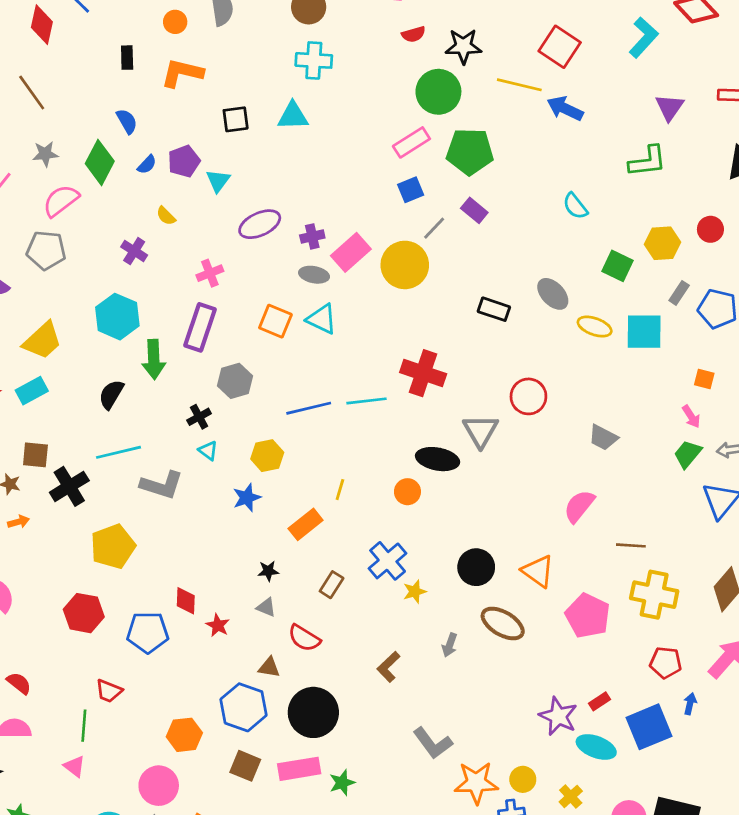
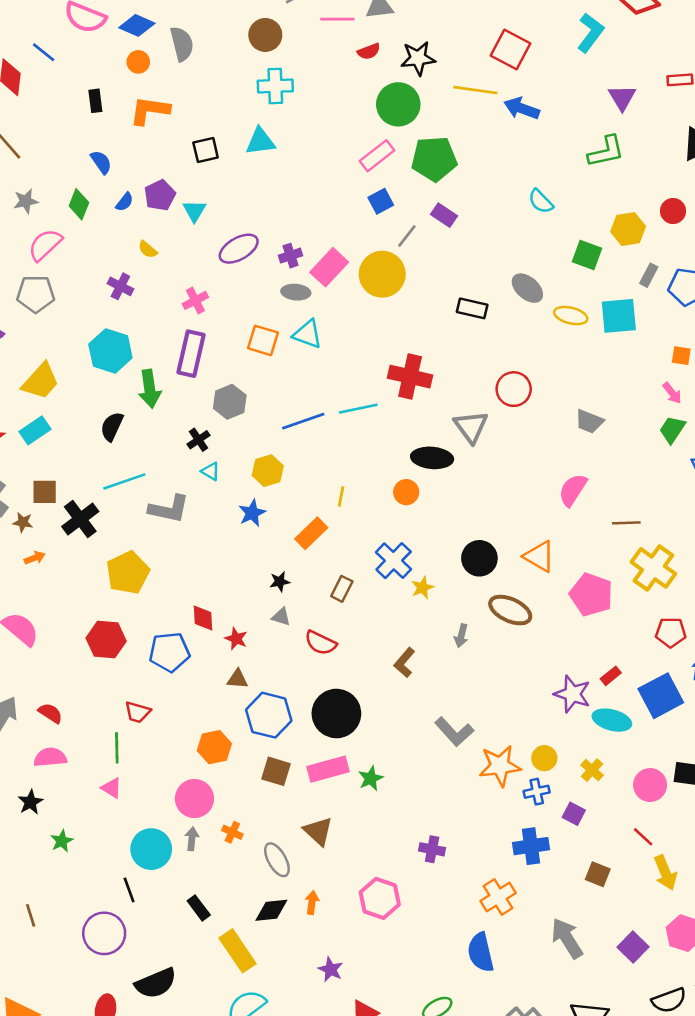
green diamond: (100, 162) -> (79, 204), size x0.7
yellow cross: (654, 595) -> (653, 568), turned 30
brown triangle: (269, 667) -> (237, 679), moved

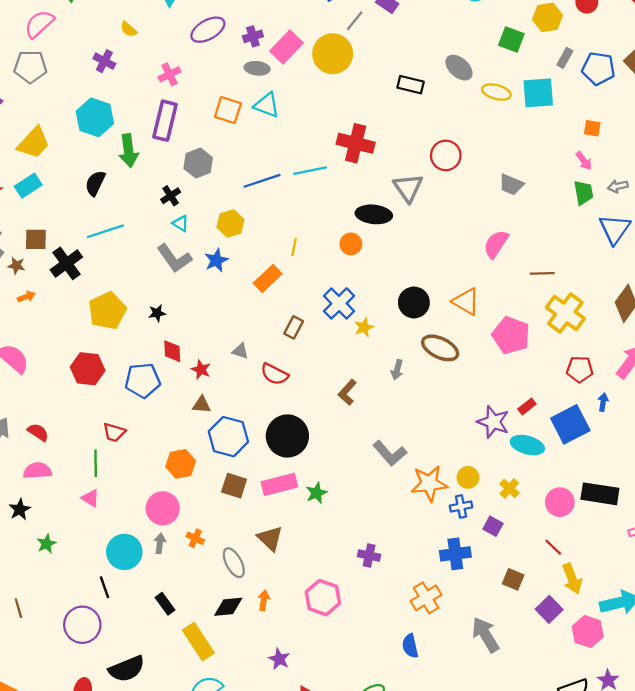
green trapezoid: (672, 429) -> (583, 193), turned 135
gray L-shape: (169, 509) -> (174, 258), moved, turned 42
black star: (280, 582) -> (157, 313), moved
purple square: (633, 947) -> (549, 609), moved
blue semicircle: (481, 952) -> (410, 646), size x0.7

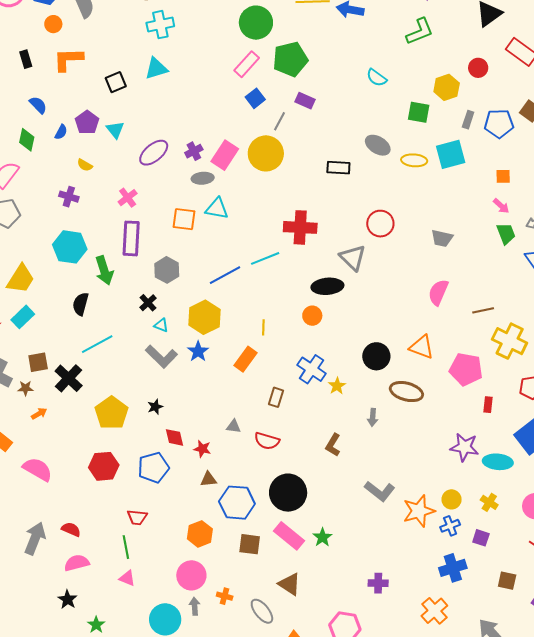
yellow hexagon: (231, 224) -> (204, 317), size x1.4
red rectangle: (527, 406) -> (488, 405), moved, turned -35
pink rectangle: (279, 484) -> (289, 536), turned 64

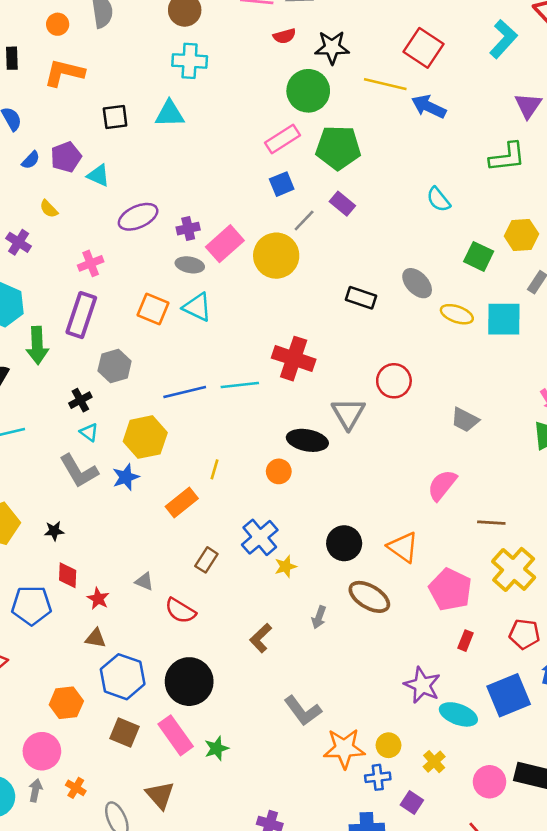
cyan triangle: (115, 130) -> (98, 175), turned -42

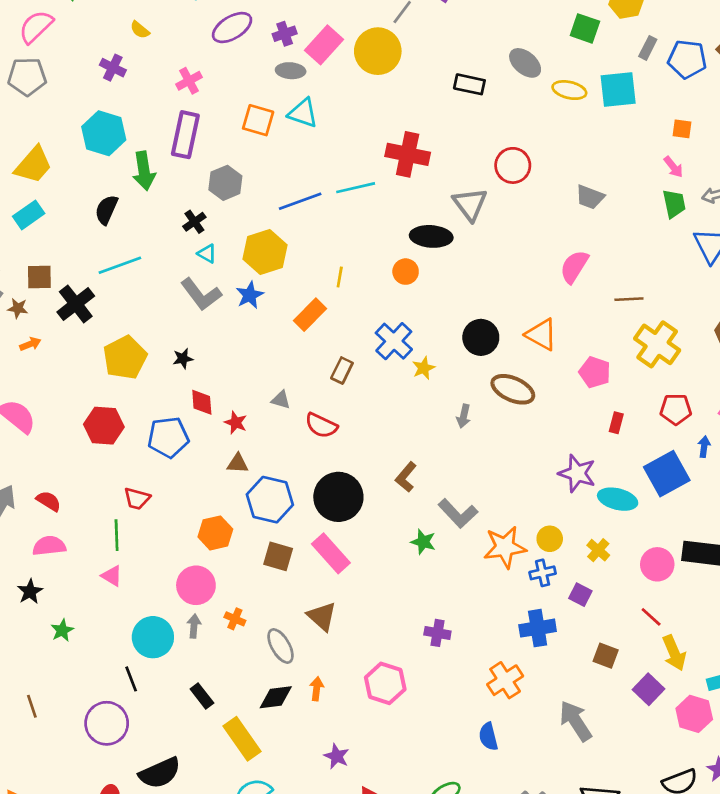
pink pentagon: (450, 589) -> (595, 372), size x0.7
brown L-shape: (261, 638) -> (406, 477), moved
green star: (216, 748) -> (423, 542), moved, turned -30

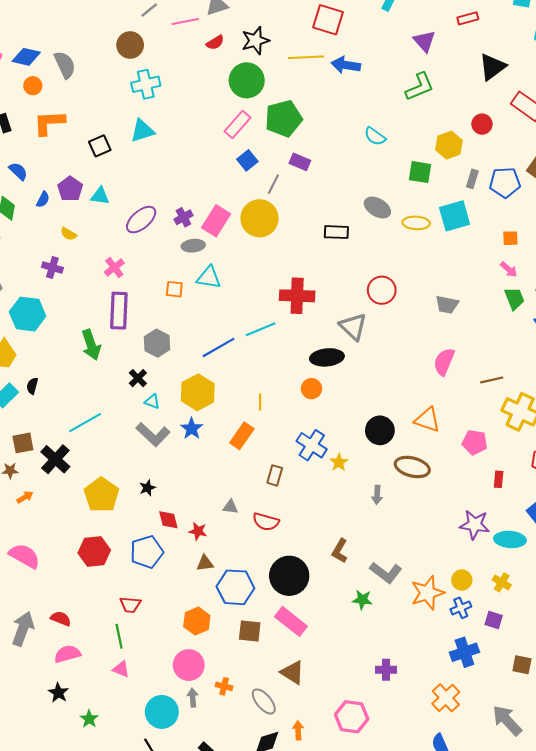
orange square: (258, 120) -> (174, 289), size x0.7
cyan hexagon: (104, 133) -> (28, 314), moved
black semicircle: (106, 210) -> (32, 386), moved, size x0.7

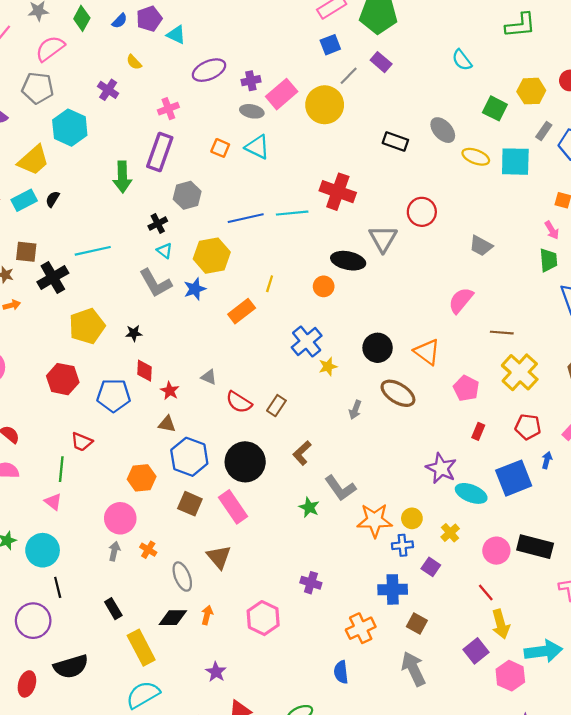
brown rectangle: (275, 475) -> (276, 406), moved
brown square: (522, 665) -> (417, 624), moved
cyan circle: (162, 712) -> (43, 550), moved

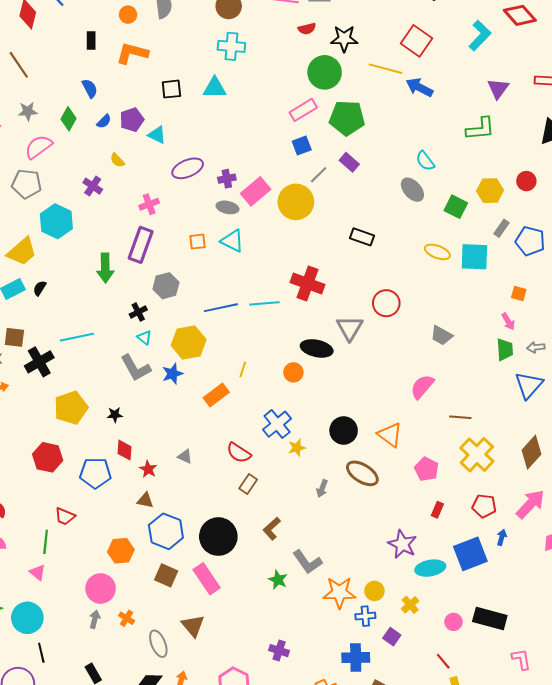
gray ellipse: (443, 130) -> (412, 190), moved
orange square: (220, 148) -> (197, 242), turned -30
red semicircle: (239, 402) -> (239, 453), moved
cyan ellipse: (471, 493) -> (430, 568), turned -32
pink circle: (496, 551) -> (453, 622), size x0.7

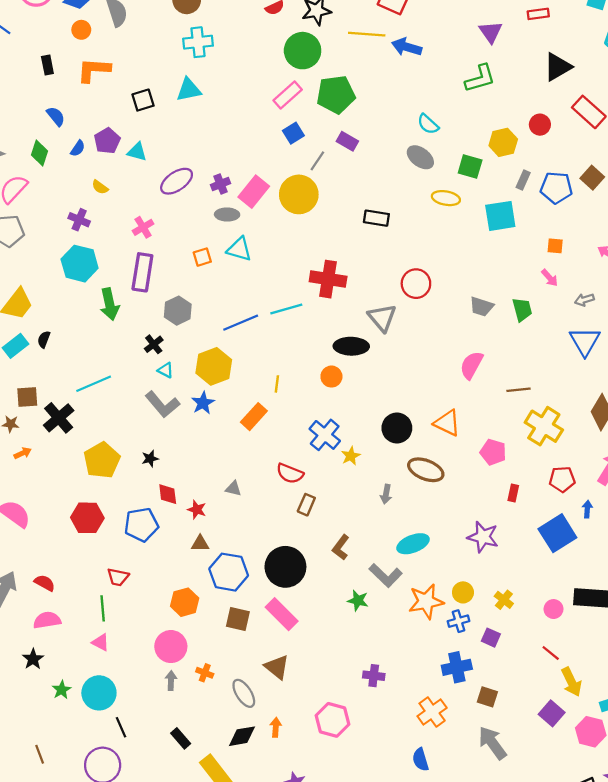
cyan hexagon: (56, 221) -> (80, 264), moved
yellow ellipse: (437, 252) -> (446, 198), moved
green trapezoid: (505, 350) -> (522, 310), moved
cyan ellipse: (430, 568) -> (413, 544), moved

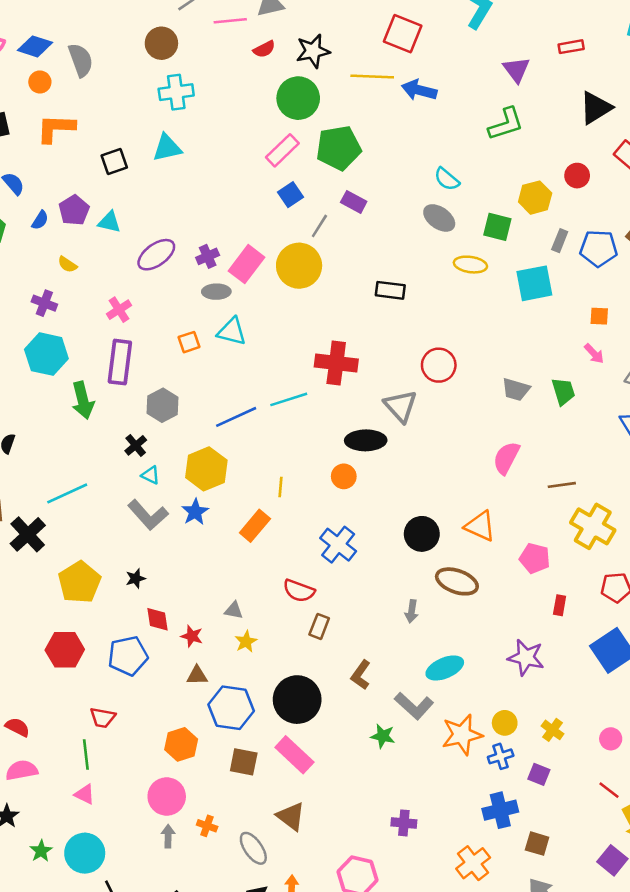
yellow star: (351, 456) -> (246, 642), moved

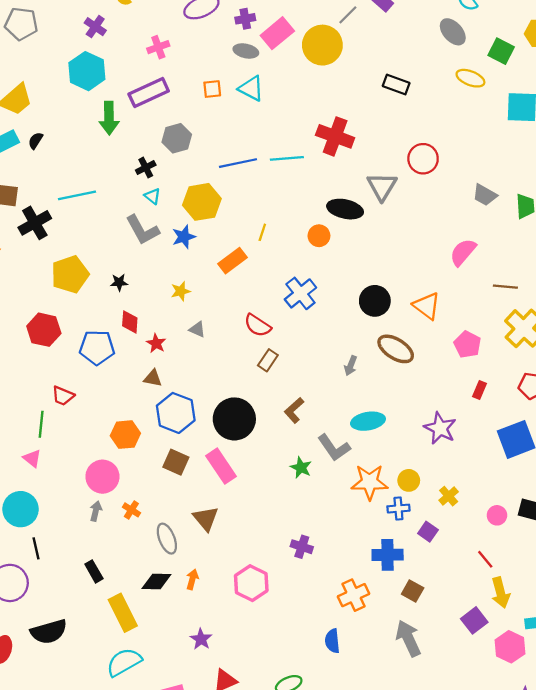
purple rectangle: (120, 362) -> (149, 92), turned 45
yellow star: (246, 642) -> (181, 291), moved

